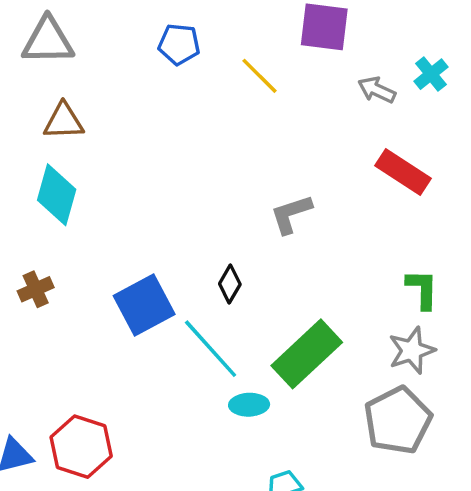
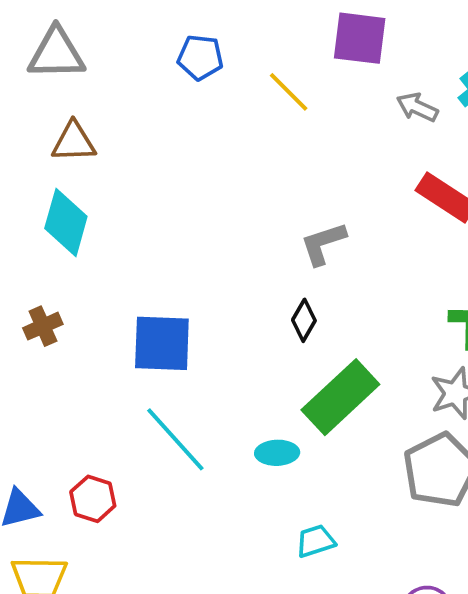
black diamond: (230, 284) -> (304, 320), moved
blue square: (144, 305) -> (162, 343), turned 30
cyan line: (211, 349) -> (175, 439), moved
red hexagon: (81, 447) -> (93, 499), size x0.7

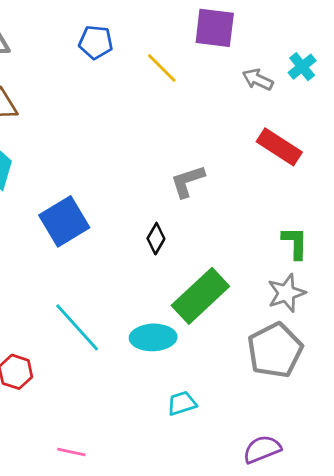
black diamond: (304, 320) -> (156, 239), moved
blue square: (162, 343) -> (64, 221), moved, turned -33
cyan ellipse: (277, 453) -> (153, 337), size x1.4

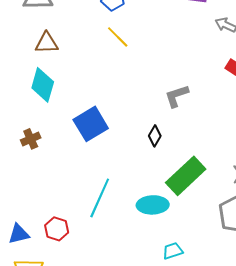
yellow line: (162, 68) -> (118, 37), moved
cyan line: (77, 327) -> (100, 198), turned 66

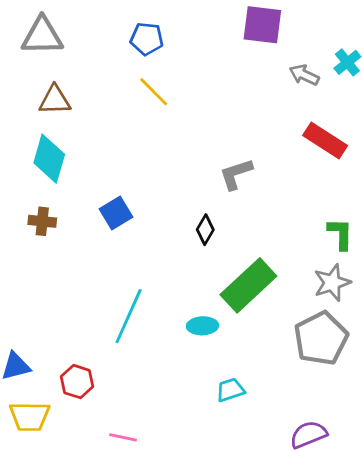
blue square: (91, 124) -> (116, 213), size x0.7
brown cross: (31, 139) -> (42, 221), moved, turned 30
cyan ellipse: (153, 205) -> (202, 326), size x0.7
red hexagon: (57, 229) -> (77, 382), moved

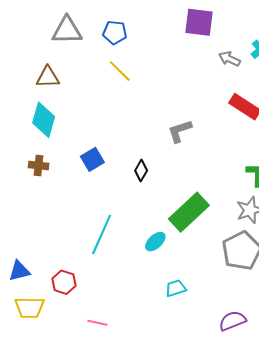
gray triangle: (42, 36) -> (67, 30), moved
black diamond: (205, 230) -> (141, 171), moved
cyan ellipse: (202, 326) -> (155, 242), turned -40

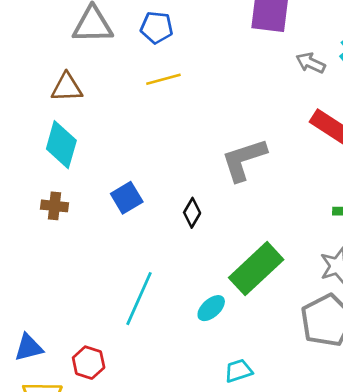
yellow line: (120, 71) -> (163, 79), turned -60
gray L-shape: (180, 131) -> (244, 160), size x1.4

